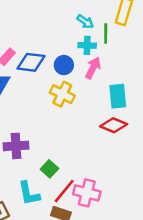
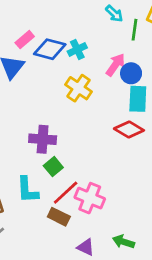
cyan cross: (87, 45) -> (77, 49), moved, turned -36
blue circle: (64, 65) -> (131, 73), moved
purple cross: (16, 146) -> (43, 139), moved

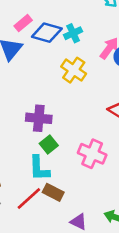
cyan L-shape: (27, 190) -> (39, 168), moved
red line: (66, 193) -> (29, 198), moved
pink cross: (90, 198) -> (92, 154), moved

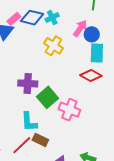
pink rectangle: (23, 23) -> (14, 19), moved
green square: (49, 144) -> (47, 97), moved, size x1.5

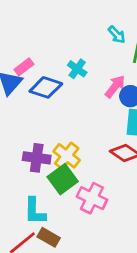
blue diamond: (32, 18) -> (46, 87), moved
cyan cross: (52, 18) -> (77, 69), turned -32
yellow cross: (53, 46) -> (67, 156), moved

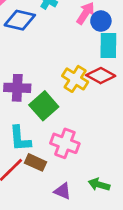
yellow cross: (67, 156) -> (75, 79), moved
pink cross: (92, 198) -> (65, 143), moved

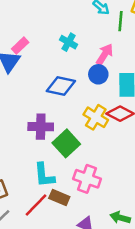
blue diamond: (20, 20) -> (61, 86), moved
blue circle: (101, 21) -> (98, 74), moved

